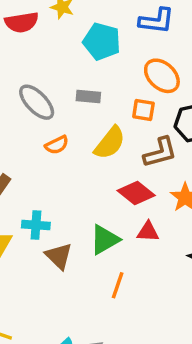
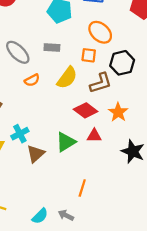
cyan cross: (36, 225) -> (20, 134), turned -30
brown triangle: (59, 256) -> (36, 154), turned 36
orange line: (118, 285) -> (82, 188), moved

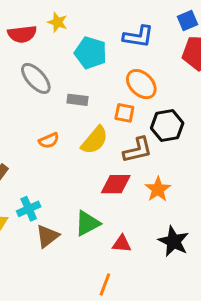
gray ellipse: (18, 52) -> (36, 78), moved
red diamond: (86, 110) -> (116, 184), turned -40
red triangle: (94, 136) -> (122, 244), moved

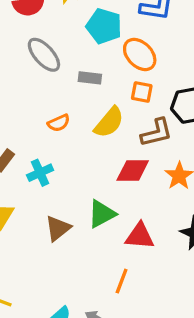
orange ellipse: (141, 84) -> (140, 54), moved
cyan cross: (29, 209) -> (40, 173), moved
red triangle: (122, 244) -> (140, 236), size x1.4

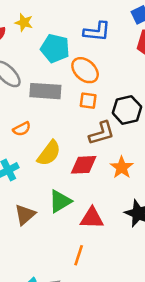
gray rectangle: (90, 78) -> (45, 91), size x1.6
yellow semicircle: (109, 122) -> (49, 153), moved

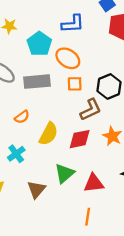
cyan pentagon: (55, 48) -> (39, 44), turned 30

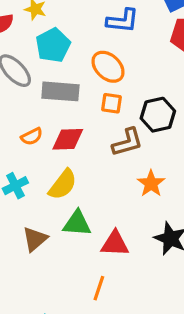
cyan pentagon: (39, 44) -> (53, 45), moved
yellow semicircle: (48, 134) -> (63, 185), moved
red diamond: (80, 139) -> (68, 139), moved
green triangle: (64, 173) -> (77, 223), turned 35

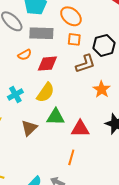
orange semicircle: (32, 136) -> (25, 55), moved

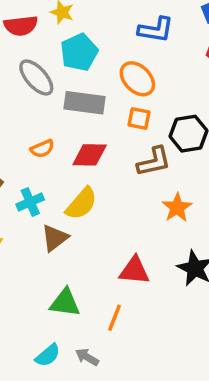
orange semicircle: (25, 55) -> (42, 149), moved
green triangle: (56, 117) -> (65, 303), moved
brown triangle: (29, 128) -> (55, 238), moved

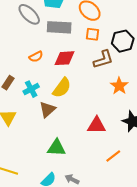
orange line: (115, 318) -> (113, 156), moved, turned 35

